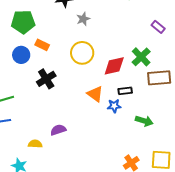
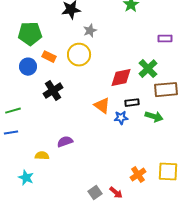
purple rectangle: (158, 27) -> (165, 39), turned -40
yellow circle: (82, 53) -> (79, 55), moved
green arrow: (144, 121) -> (154, 117), moved

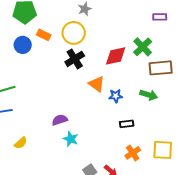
black cross: (53, 91) -> (75, 59), moved
black rectangle: (132, 103) -> (127, 124), moved
yellow semicircle: (42, 156) -> (21, 143), moved, turned 136
cyan star: (26, 178) -> (71, 139), moved

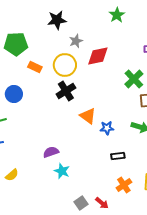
blue circle: (23, 45) -> (14, 94), moved
red diamond: (116, 56) -> (98, 56), moved

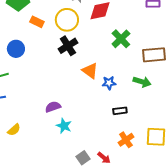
green cross: (134, 79) -> (121, 39), moved

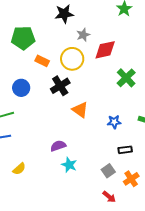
black cross: (68, 46) -> (60, 86), moved
orange triangle: (90, 71) -> (80, 110), moved
gray square: (83, 158) -> (108, 171), moved

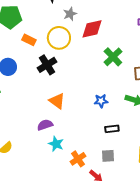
orange triangle: (80, 110) -> (57, 101), moved
gray square: (108, 171) -> (108, 156), moved, turned 32
orange cross: (131, 179) -> (78, 159), moved

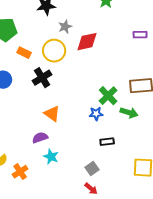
green cross: (113, 57) -> (108, 96), moved
gray square: (108, 156) -> (92, 169), moved, turned -32
orange cross: (78, 159) -> (20, 172), moved

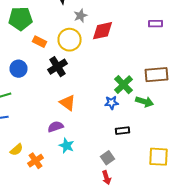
red arrow: (91, 189) -> (106, 178), turned 32

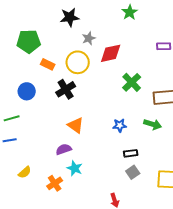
green cross: (124, 85) -> (132, 82), moved
gray square: (108, 158) -> (133, 172), moved
orange cross: (36, 161) -> (55, 183), moved

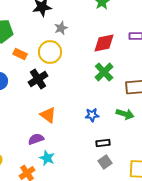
red diamond: (111, 53) -> (104, 43), moved

